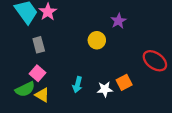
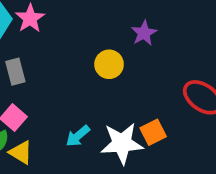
cyan arrow: (77, 85) -> (78, 136), turned 35
white star: (105, 89) -> (122, 143), size x1.6

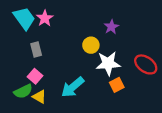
cyan arrow: (78, 136) -> (73, 87), size x1.6
white star: (122, 143) -> (108, 63), moved

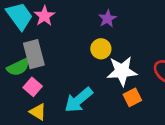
purple star: (111, 27) -> (107, 19), moved
gray rectangle: (36, 49) -> (34, 54), size x1.5
green semicircle: (23, 91) -> (18, 67), moved

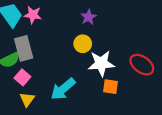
pink star: (44, 16) -> (33, 15), turned -30
orange square: (132, 97) -> (111, 87), turned 35
yellow triangle: (38, 112) -> (27, 99), turned 35

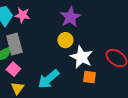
purple star: (88, 17) -> (70, 17), size x1.5
white star: (101, 63) -> (81, 57), turned 30

